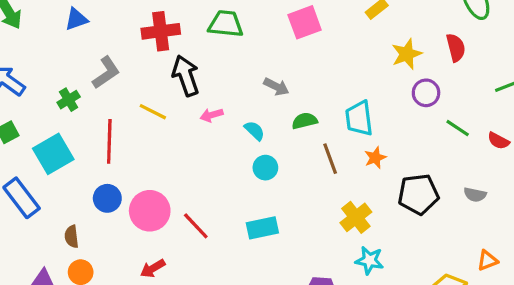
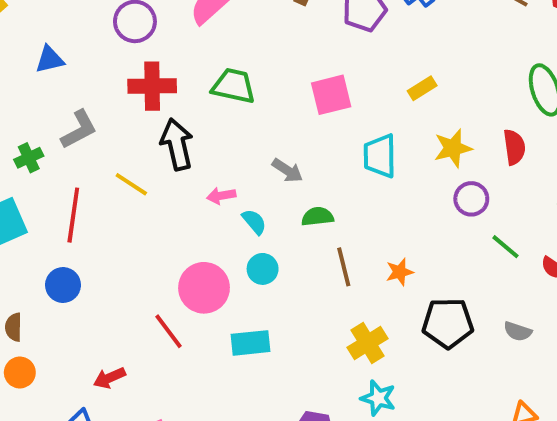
pink arrow: (212, 115) -> (221, 196), moved
cyan trapezoid: (359, 118) -> (380, 156), moved
pink circle: (150, 211) -> (204, 288), moved

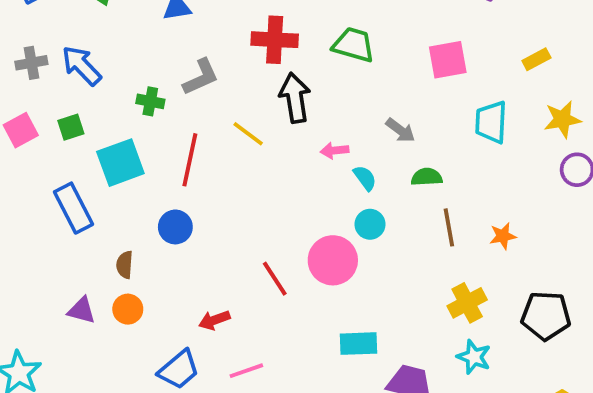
green cross: (29, 158) -> (150, 101), turned 32
pink circle: (204, 288) -> (333, 260), moved
black pentagon: (448, 323) -> (546, 316), moved
cyan rectangle: (250, 343) -> (358, 344), moved

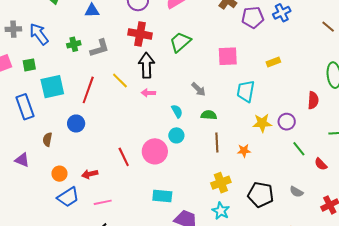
green trapezoid: (354, 45) -> (180, 42), turned -65
green cross: (150, 101) -> (74, 44), moved, turned -32
yellow star: (562, 119) -> (262, 123), moved
pink arrow: (335, 150) -> (148, 93), moved
orange circle: (128, 309) -> (59, 174), moved

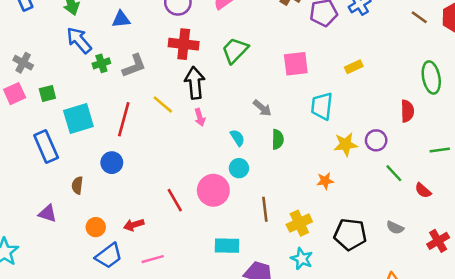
gray cross: (13, 29) -> (23, 63), moved, turned 35
blue arrow: (39, 34) -> (79, 40), moved
pink arrow: (148, 93) -> (200, 117), turned -104
green semicircle: (209, 115) -> (278, 139), turned 91
brown line: (217, 143) -> (265, 209), moved

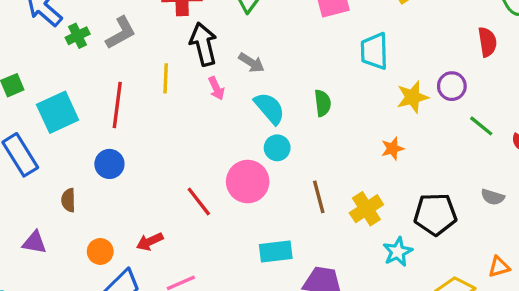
yellow line: (163, 104) -> (166, 78), turned 60
gray arrow: (262, 108) -> (251, 63), moved
cyan semicircle: (237, 138) -> (270, 108), size x1.5
cyan star: (302, 259) -> (398, 252), moved, turned 30

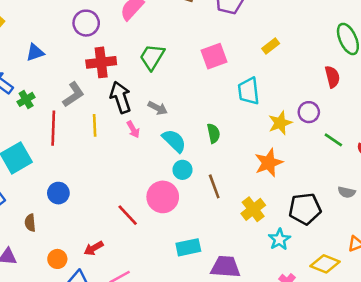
gray L-shape: (121, 33) -> (73, 95), moved
red line: (117, 105) -> (53, 128), moved
orange star: (392, 149) -> (269, 163), size x1.6
brown line: (319, 197) -> (214, 186), moved

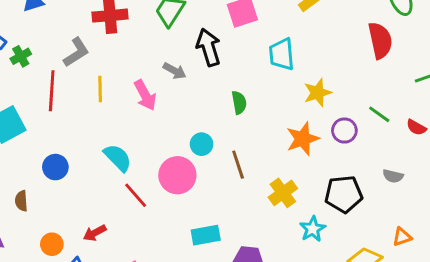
red semicircle: (332, 77) -> (380, 40), size x1.4
black arrow: (121, 97) -> (208, 47), moved
purple circle: (309, 112) -> (344, 131), moved
pink arrow: (133, 129) -> (145, 95), size x1.5
cyan semicircle: (174, 141) -> (118, 158), moved

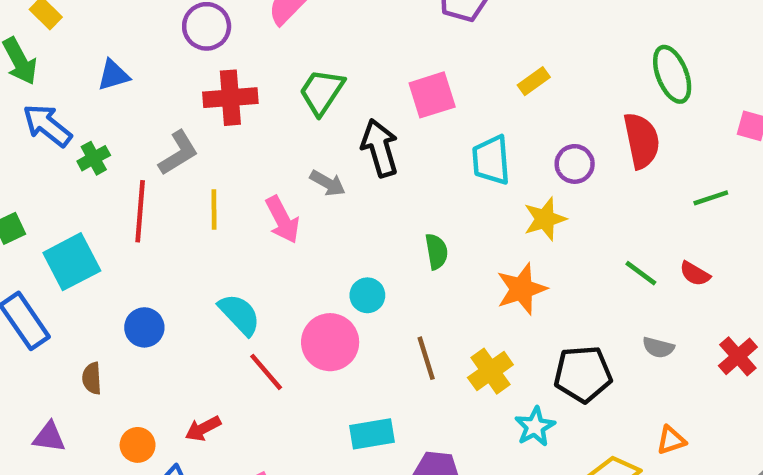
green semicircle: (239, 103) -> (436, 252), moved
green line: (379, 114) -> (641, 273), moved
purple circle: (344, 131) -> (575, 164), moved
brown line: (238, 165) -> (426, 358), moved

